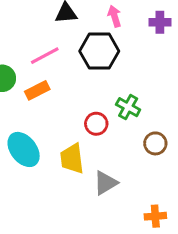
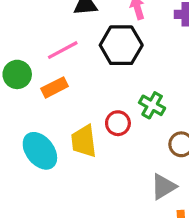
yellow trapezoid: (72, 159) -> (84, 141), moved
gray triangle: (105, 183) -> (163, 187), moved

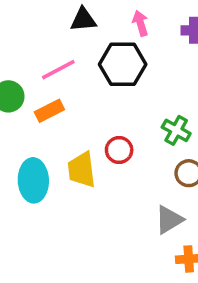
green cross: (152, 105) -> (176, 130), moved
cyan ellipse: (40, 151) -> (33, 180), turned 36

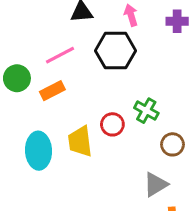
green cross: (176, 130) -> (146, 111), moved

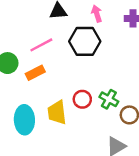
green cross: (146, 111) -> (109, 99), moved

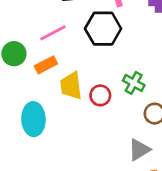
green cross: (109, 99) -> (134, 83), moved
yellow trapezoid: (57, 113) -> (71, 86), moved

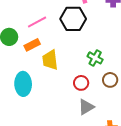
red circle: (100, 95) -> (81, 83), moved
gray triangle: (139, 150) -> (86, 107), moved

